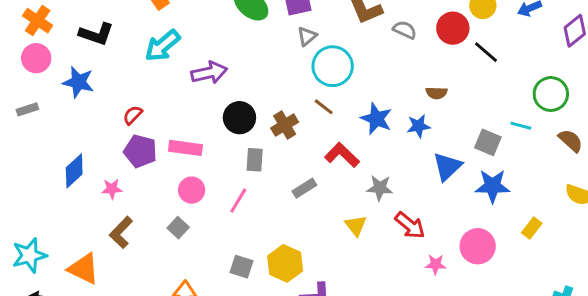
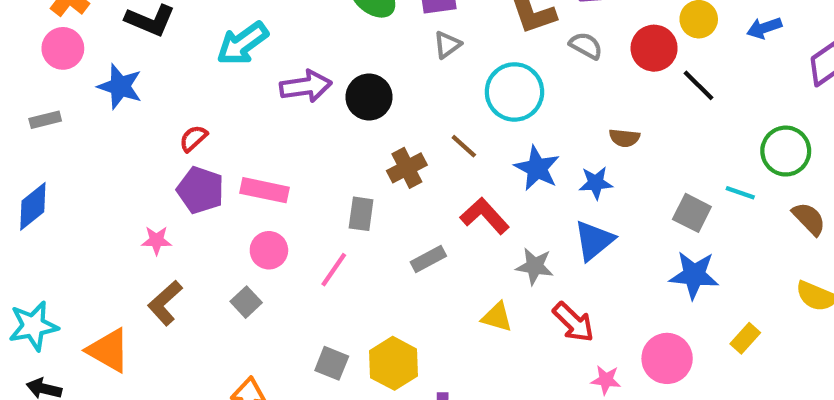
cyan circle: (333, 66) -> (514, 92), moved
black circle: (239, 118) -> (369, 97), moved
blue triangle: (447, 167) -> (594, 240), moved
blue diamond: (74, 171) -> (33, 206), moved
yellow triangle: (356, 226) -> (497, 317), turned -40

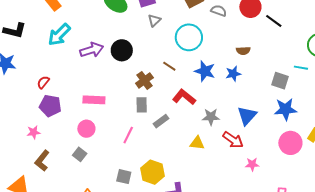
pink rectangle: (264, 190) -> (94, 100), moved
gray rectangle: (361, 214) -> (142, 105), moved
blue triangle: (594, 240) -> (247, 116), moved
pink line: (334, 270) -> (128, 135), moved
pink circle: (667, 358) -> (290, 143), moved

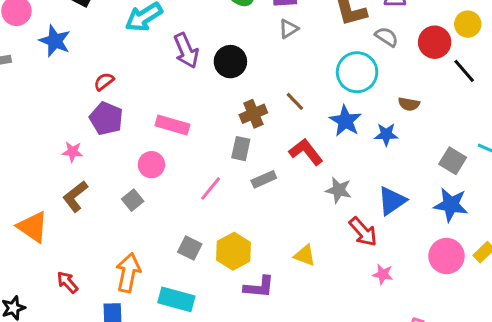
cyan circle: (189, 37) -> (357, 72), moved
purple arrow: (92, 50) -> (186, 51), turned 70
yellow triangle: (197, 143) -> (305, 255), moved

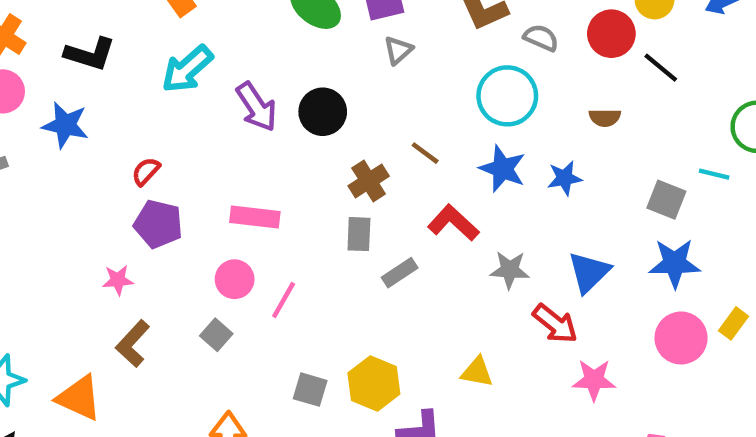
brown semicircle: (409, 104) -> (605, 118), moved
pink line: (211, 188) -> (284, 300), moved
pink star: (383, 274) -> (594, 380), size x1.4

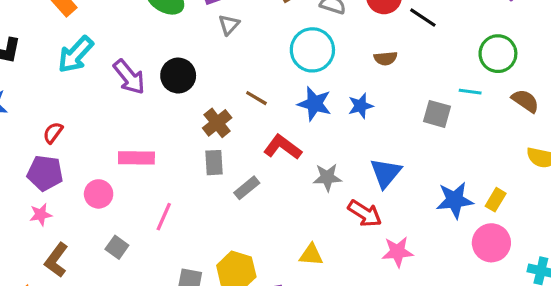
purple pentagon: (158, 224) -> (45, 173), moved
blue star: (675, 263) -> (455, 200), moved
pink circle: (235, 279) -> (99, 194), moved
pink circle: (681, 338) -> (491, 243), moved

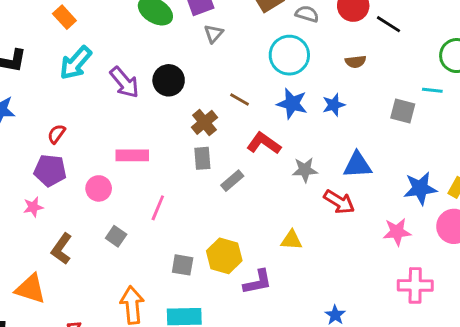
blue triangle: (386, 173) -> (357, 165), turned 48
pink star: (41, 215) -> (33, 207), moved
pink star: (398, 252) -> (397, 232), moved

